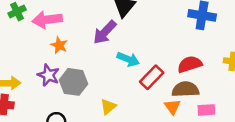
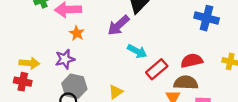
purple star: (48, 75) -> (65, 59), turned 30
gray hexagon: (73, 82) -> (74, 86), moved

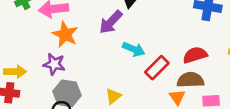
orange star: (77, 33) -> (65, 34), size x1.5
purple star: (65, 59) -> (54, 64), turned 30

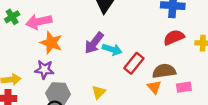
purple arrow: (111, 22) -> (94, 43), moved
red semicircle: (195, 55) -> (174, 37), moved

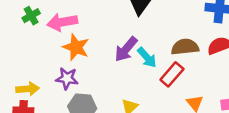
cyan arrow: (112, 49) -> (147, 57), turned 30
brown semicircle: (164, 71) -> (185, 47), moved

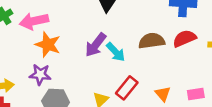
red rectangle: (172, 74) -> (127, 88), moved

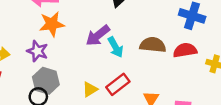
orange star: (48, 45) -> (52, 24), turned 30

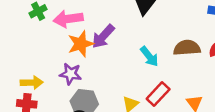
purple arrow: (98, 36) -> (103, 36), moved

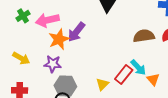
cyan arrow: (149, 56) -> (138, 67), moved
yellow arrow: (32, 83) -> (21, 58), moved, turned 36

